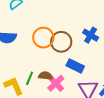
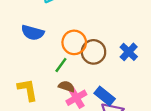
blue rectangle: (75, 66) -> (105, 96), moved
green line: (30, 78) -> (61, 65), moved

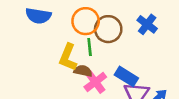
green line: (61, 65) -> (90, 47), moved, turned -35
yellow L-shape: (28, 90) -> (68, 57), moved, turned -140

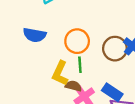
brown circle: (108, 29) -> (115, 49), moved

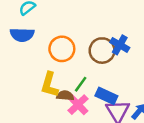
blue semicircle: (35, 35) -> (22, 35), moved
green line: (80, 65) -> (81, 84), moved, turned 49

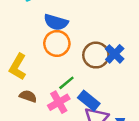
blue semicircle: (22, 35) -> (56, 22), moved
yellow L-shape: (50, 85) -> (18, 67), moved
brown semicircle: (65, 96) -> (28, 96), moved

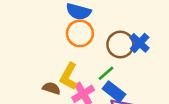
yellow L-shape: (18, 67) -> (69, 76), moved
green line: (66, 83) -> (106, 73), moved

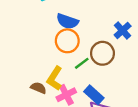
blue cross: (140, 43) -> (123, 31), moved
green line: (106, 73) -> (82, 63), moved

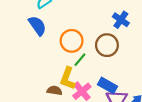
blue semicircle: (67, 21) -> (37, 26), moved, turned -132
green line: (82, 63) -> (80, 60), moved

